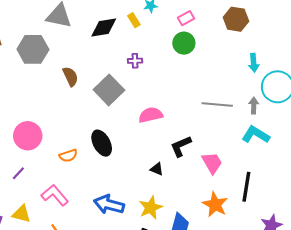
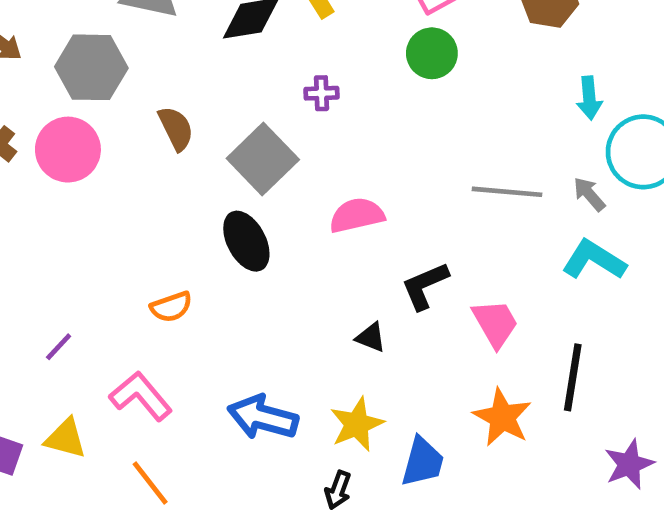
gray arrow: (254, 106) -> (589, 194), turned -42
pink circle: (28, 136) -> (68, 150), moved
black ellipse: (102, 143) -> (246, 241), moved

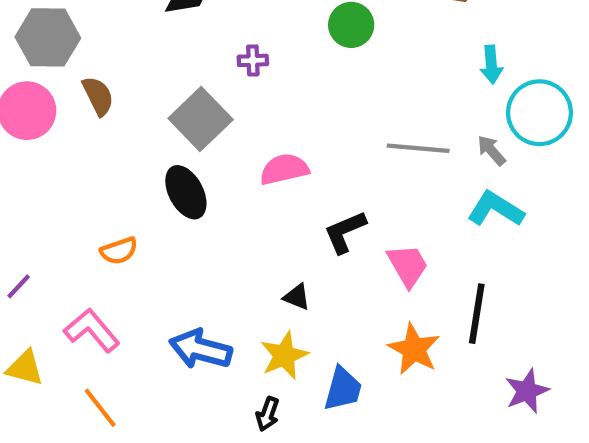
brown semicircle: (176, 128) -> (98, 96), moved
black triangle: (371, 337) -> (297, 297), moved

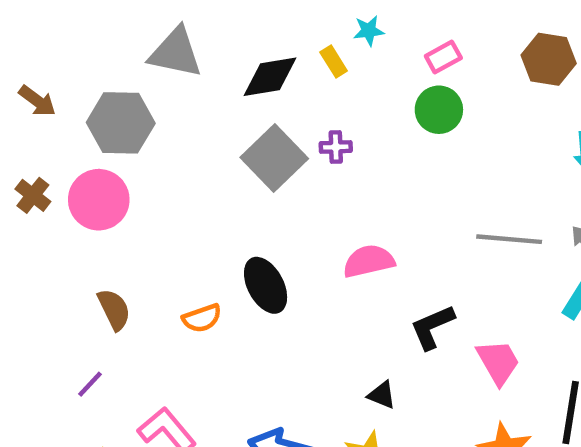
brown semicircle: (98, 96) -> (114, 309), moved
gray square: (201, 119) -> (274, 158), moved
orange semicircle: (119, 251) -> (202, 318), moved

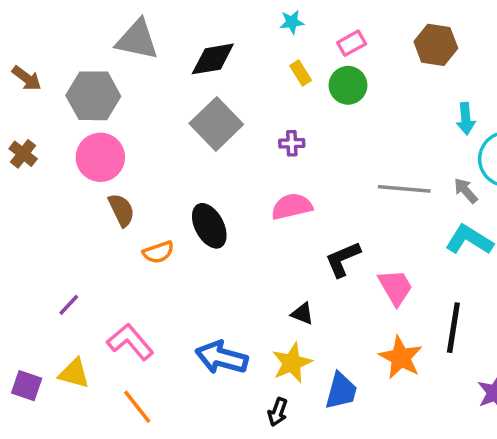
yellow rectangle: (334, 61) -> (301, 73), moved
purple cross: (336, 147) -> (292, 143), moved
pink circle: (99, 200) -> (100, 157), moved
brown semicircle: (114, 309) -> (121, 210), moved

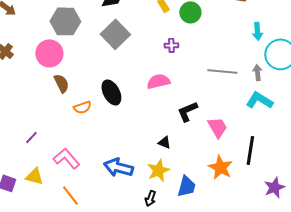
gray hexagon: (93, 96) -> (65, 21), moved
purple cross: (292, 143) -> (171, 45), moved
gray arrow: (466, 191) -> (257, 72), turned 35

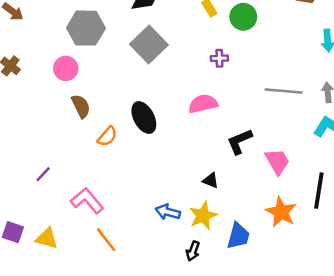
pink circle: (49, 53) -> (66, 68), size x0.7
orange semicircle: (82, 107) -> (107, 136), turned -30
blue arrow: (118, 167) -> (168, 212), moved, size x0.7
yellow triangle: (34, 176) -> (47, 238), moved
orange line: (70, 195) -> (106, 240), moved

